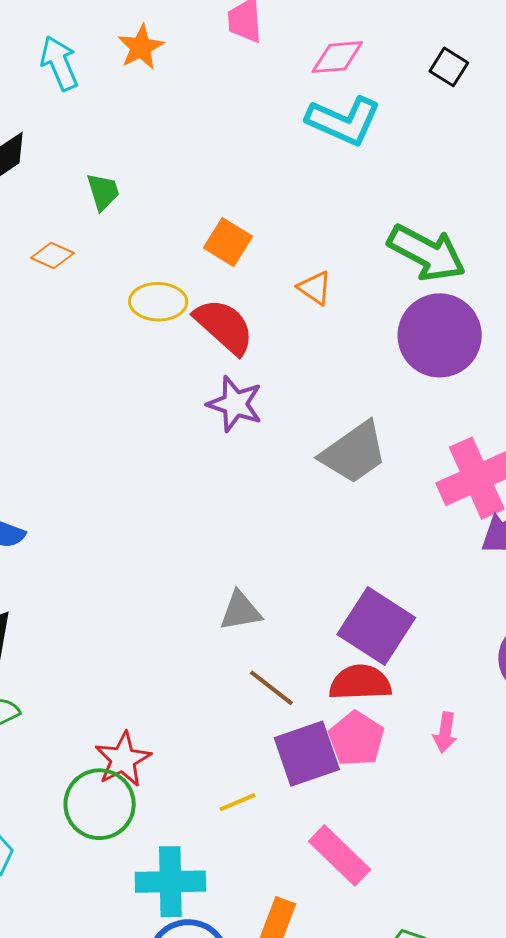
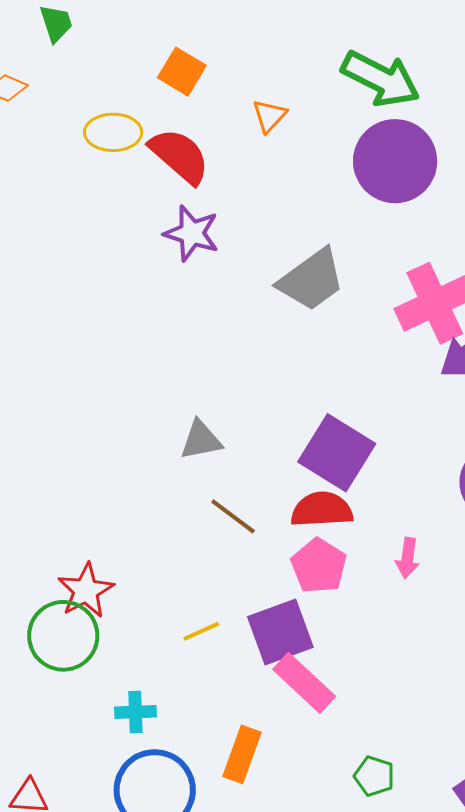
orange triangle: (315, 288) -> (269, 116), turned 39
purple square: (307, 754) -> (280, 632), moved
cyan cross: (170, 882) -> (135, 712), size x0.6

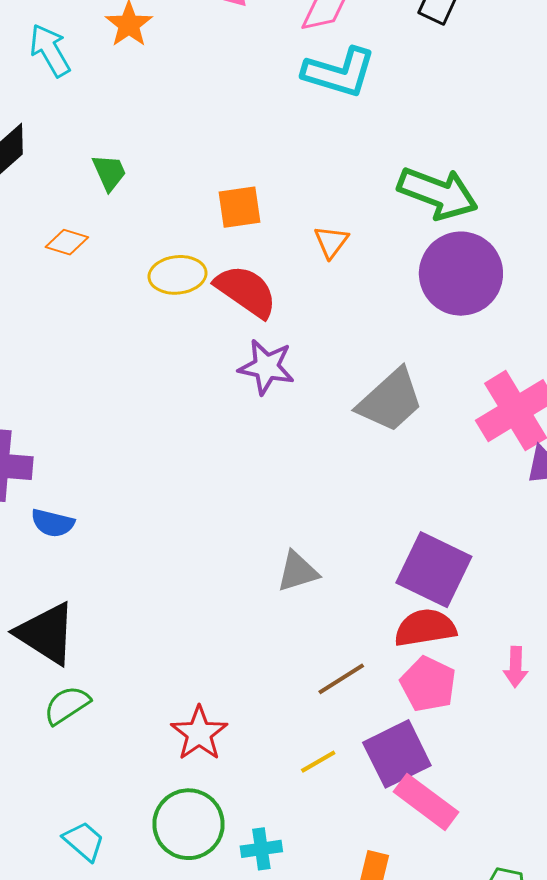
orange square: (182, 72) -> (239, 207), turned -33
brown line: (233, 516) -> (341, 679), moved, turned -63
green circle: (63, 636) -> (189, 824), moved

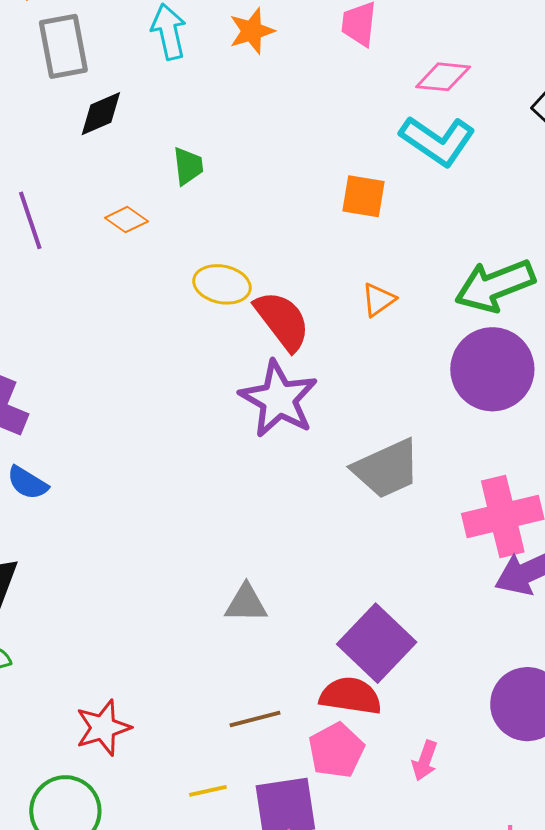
green arrow: (438, 193) -> (495, 286), turned 120
orange square: (239, 207) -> (364, 196), moved
purple star: (266, 367) -> (279, 399), size x1.4

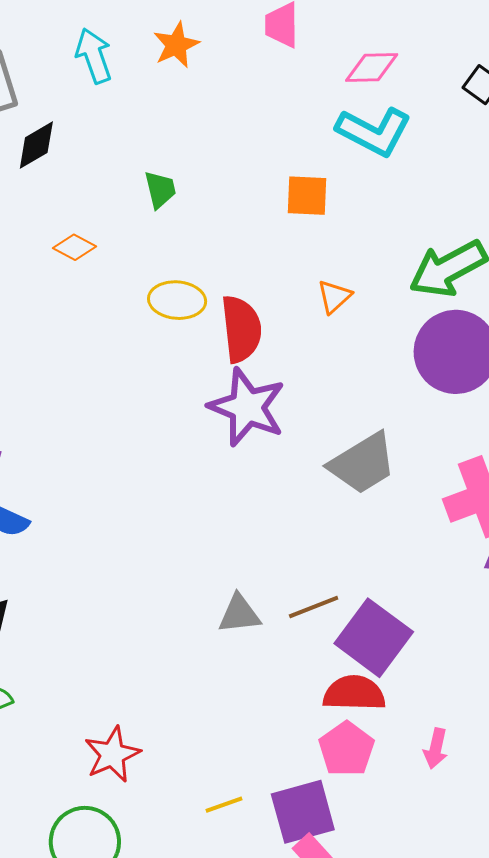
green trapezoid: (188, 166) -> (160, 190), moved
red semicircle: (282, 321) -> (241, 329), turned 38
brown line: (255, 719) -> (314, 607), moved

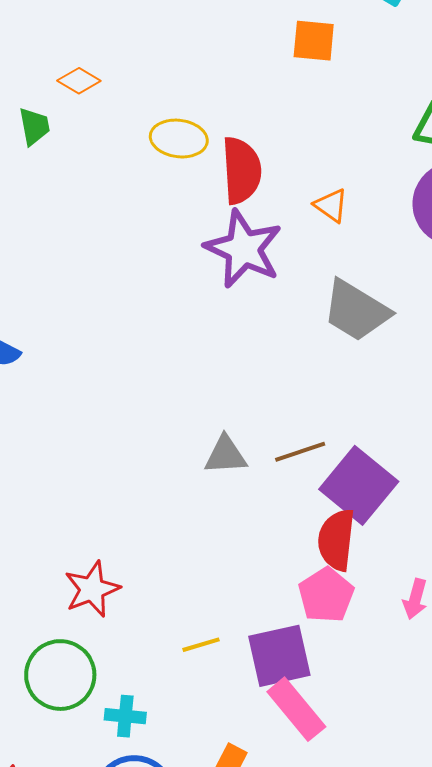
green trapezoid: (160, 190) -> (34, 126), moved
orange triangle: (334, 296) -> (331, 205), moved, turned -45
gray trapezoid: (363, 463) -> (356, 311), turned 60
red semicircle: (354, 693) -> (336, 540), turned -88

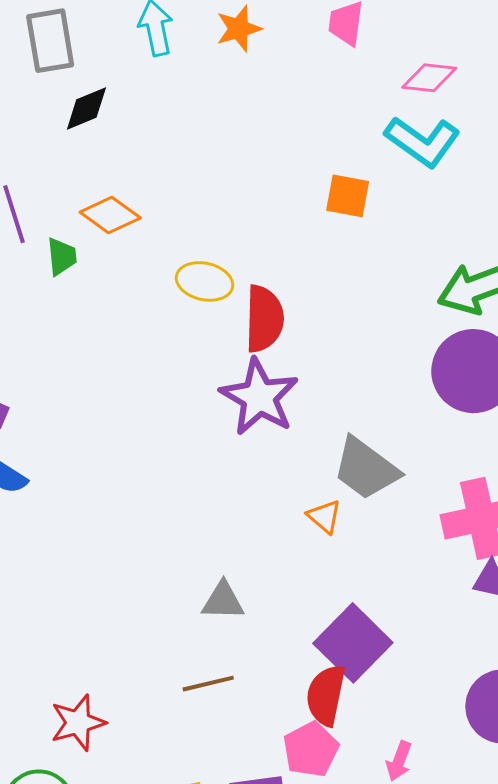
orange diamond: (79, 81) -> (110, 215), size x1.4
orange triangle: (331, 205) -> (324, 516), moved
brown line: (300, 452) -> (208, 684), moved

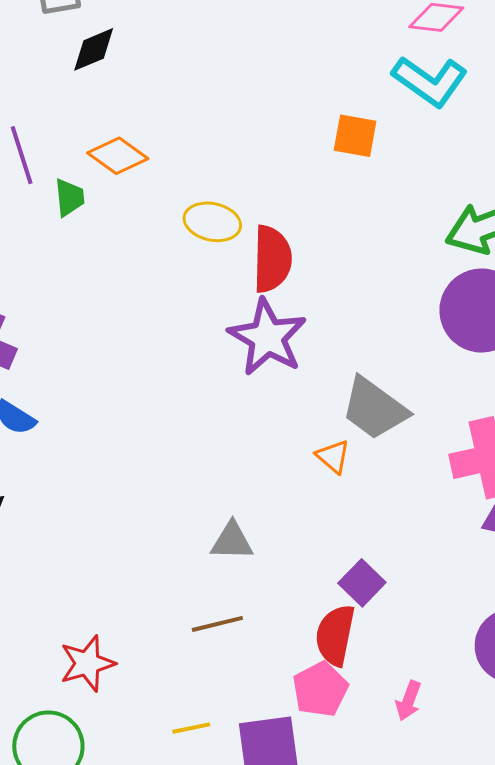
purple square: (353, 643) -> (362, 583), size x0.6

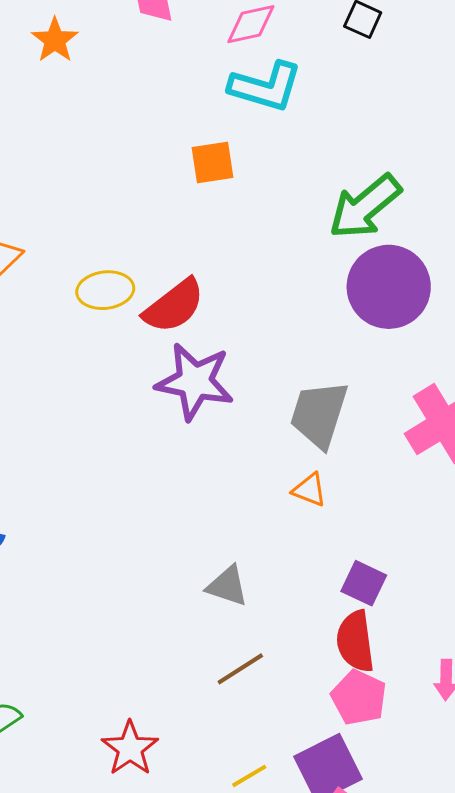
red semicircle: (272, 259) -> (174, 306), turned 70
gray trapezoid: (374, 408) -> (319, 414), turned 90
orange triangle: (333, 456) -> (309, 490), moved
gray triangle: (232, 541) -> (227, 586), turned 36

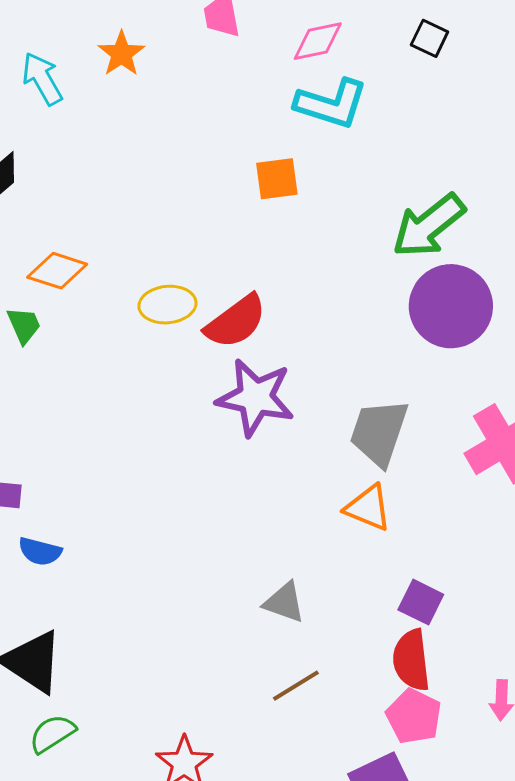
orange triangle: (309, 490) -> (368, 508), size x1.4

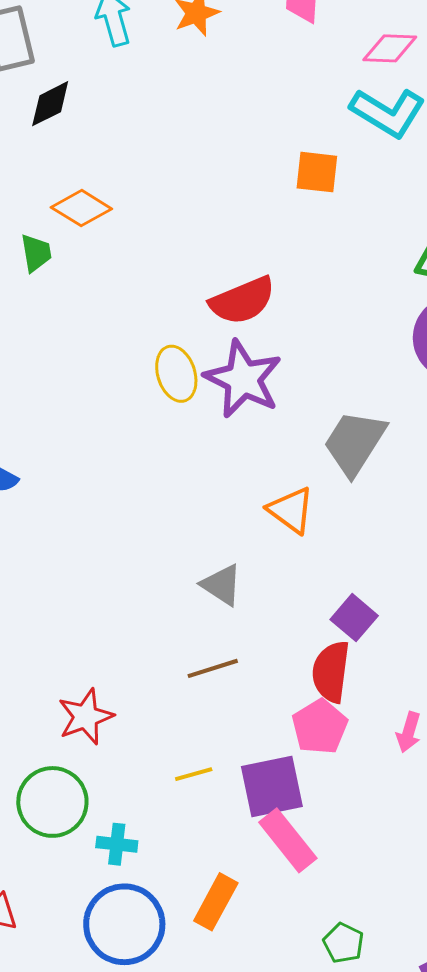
yellow ellipse: (167, 305) -> (176, 374), moved, turned 64
orange triangle: (368, 508) -> (291, 510), moved

